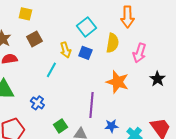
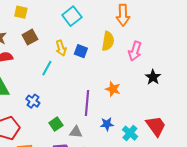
cyan square: (86, 27) -> (72, 16), moved
orange star: (117, 82) -> (113, 89), moved, size x0.7

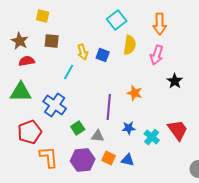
orange arrow: (123, 15) -> (160, 24), moved
cyan square: (72, 16) -> (117, 20), moved
brown square: (30, 37) -> (52, 41), turned 35
blue cross: (33, 101) -> (55, 105), size x1.6

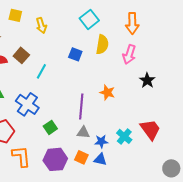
brown square: (52, 41) -> (21, 55), moved, turned 35
yellow arrow: (83, 52) -> (41, 25), moved
blue star: (129, 128) -> (101, 141), moved
gray triangle: (98, 136) -> (83, 132), moved

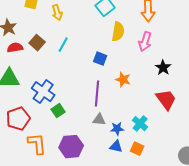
blue square: (75, 54) -> (100, 59), moved
cyan line: (41, 71) -> (63, 45), moved
green square: (50, 127) -> (58, 111), moved
red trapezoid: (150, 129) -> (166, 100), moved
orange square: (81, 157) -> (137, 149), moved

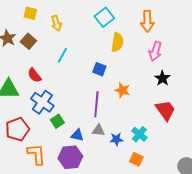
pink arrow: (145, 42) -> (155, 51), moved
brown square: (37, 43) -> (28, 41), moved
red semicircle: (15, 48) -> (34, 75), moved, turned -119
blue triangle: (116, 147) -> (77, 135), moved

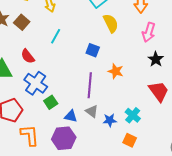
yellow semicircle: (117, 42) -> (111, 23), turned -36
gray triangle: (98, 130) -> (92, 111), turned 32

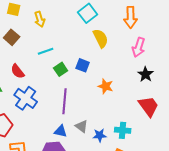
cyan line: (56, 36) -> (46, 51), turned 42
purple line: (90, 85) -> (65, 101), moved
green square: (51, 102) -> (61, 69), moved
cyan cross: (133, 115) -> (123, 130), turned -35

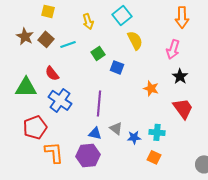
orange arrow: (131, 17) -> (182, 17), moved
yellow arrow: (40, 19) -> (88, 21), moved
cyan line: (46, 51) -> (68, 44), moved
green square: (61, 69) -> (98, 53), moved
orange star: (106, 86) -> (151, 88), moved

